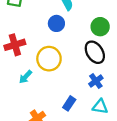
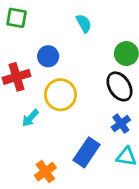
blue circle: (56, 23) -> (48, 56), moved
blue rectangle: (69, 103) -> (87, 152), size x1.5

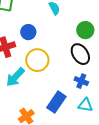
cyan arrow: (30, 118) -> (15, 77), size x1.5
blue cross: (121, 124) -> (81, 81), turned -32

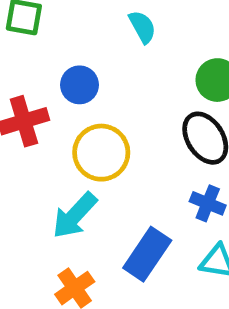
cyan arrow: (15, 77) -> (75, 215), moved

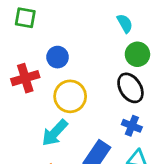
cyan semicircle: (142, 27) -> (125, 23), moved

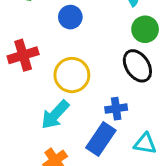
blue circle: (58, 57) -> (70, 17), moved
blue cross: (132, 126) -> (116, 109), moved, turned -30

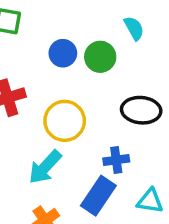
green circle: (145, 29) -> (100, 57), moved
black ellipse: (137, 66) -> (141, 110), turned -52

